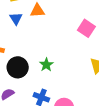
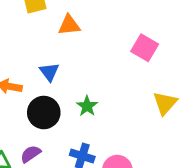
blue triangle: (16, 19) -> (49, 72), moved

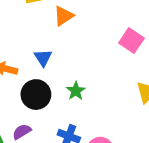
orange triangle: (69, 25) -> (64, 16), turned -30

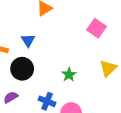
green star: (76, 91) -> (69, 75), moved

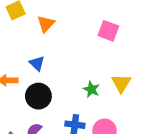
yellow triangle: (108, 68) -> (121, 83), moved

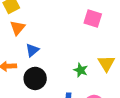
orange triangle: (46, 24) -> (18, 28), moved
blue triangle: (37, 63) -> (32, 50), turned 40

